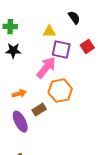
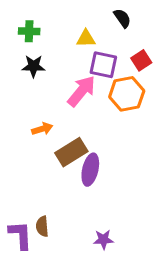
orange hexagon: (60, 91) -> (127, 94), moved
brown rectangle: (39, 110) -> (71, 152), size x1.5
purple ellipse: (20, 122) -> (90, 170), moved, turned 40

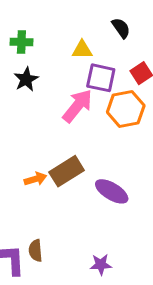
black star: (33, 66) -> (26, 79), turned -30
orange arrow: (42, 129) -> (35, 179), moved
purple ellipse: (90, 170) -> (112, 191), moved, turned -72

